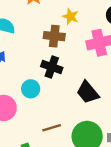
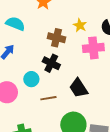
yellow star: (70, 16) -> (80, 25), moved
brown line: (52, 128) -> (48, 98), moved

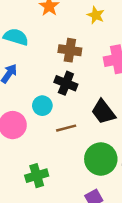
yellow star: (80, 25) -> (96, 15), moved

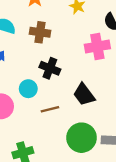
brown cross: (70, 50) -> (40, 32), moved

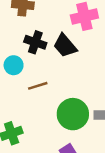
black trapezoid: (84, 95) -> (65, 46), moved

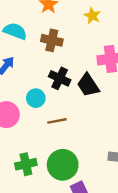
green circle: (73, 114) -> (63, 165), moved

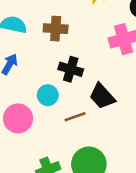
black trapezoid: (88, 85) -> (102, 96), moved

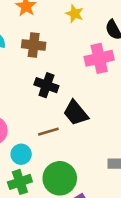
cyan circle: (48, 95) -> (21, 154), moved

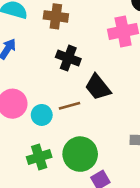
cyan circle: (21, 154) -> (42, 115), moved

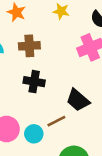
black cross: (68, 58) -> (34, 82), moved

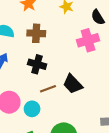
brown line: (56, 121) -> (48, 89), moved

